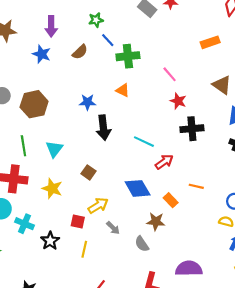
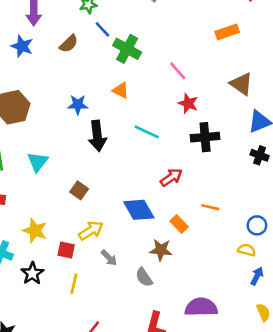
green cross: (128, 56) -> (127, 49), turned 35
cyan line: (144, 142) -> (147, 132), moved
yellow star: (52, 188) -> (35, 231), moved

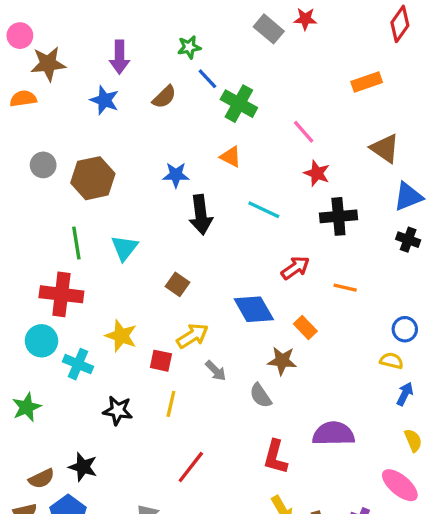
orange line: (210, 207) -> (345, 288), moved
black star: (32, 273) -> (118, 410), moved, turned -30

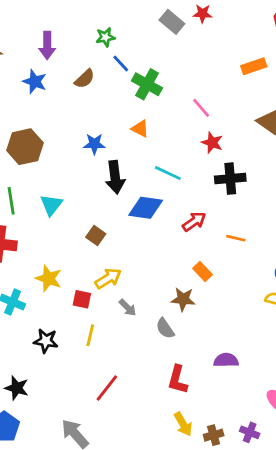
blue diamond: (254, 309) -> (146, 208), moved, turned -52
purple semicircle: (333, 434) -> (226, 360), size x0.7

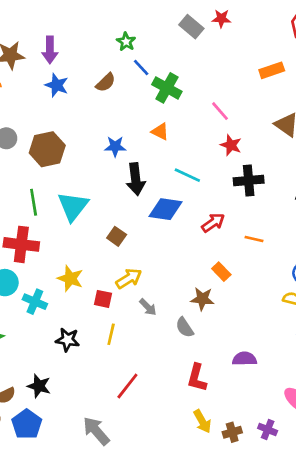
green star: (105, 37) -> (126, 42), turned -30
purple arrow: (47, 45) -> (50, 50), moved
cyan triangle: (51, 205) -> (73, 206), size x1.4

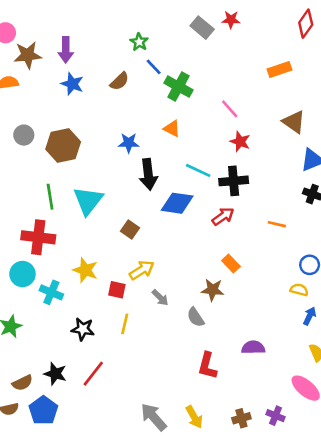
black cross: (249, 180) -> (234, 181), moved
orange line: (254, 239) -> (277, 224), moved
red line: (127, 386) -> (93, 374), moved
yellow arrow: (202, 421) -> (194, 417), moved
gray arrow: (96, 431) -> (154, 417), moved

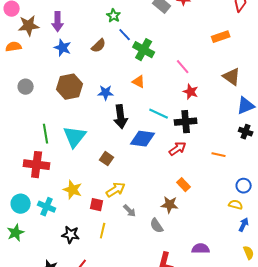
brown hexagon: (63, 146) -> (70, 87), moved
cyan circle: (22, 274) -> (21, 204), moved

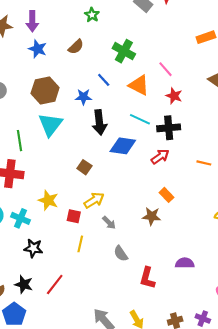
blue line: (125, 35) -> (104, 80), moved
orange triangle: (139, 82) -> (139, 85), moved, size x1.5
cyan triangle: (75, 137) -> (50, 125), moved
gray semicircle: (157, 226) -> (121, 254), moved
black star: (71, 235) -> (33, 248), moved

